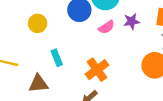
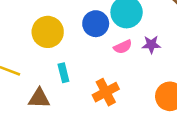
yellow circle: (38, 23) -> (48, 32), size x1.5

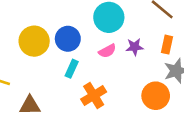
blue circle: (96, 24) -> (68, 39), moved
cyan rectangle: (63, 73) -> (72, 69), moved, turned 42

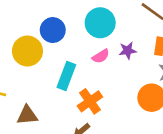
blue circle: (68, 39) -> (53, 30), moved
cyan rectangle: (72, 69) -> (66, 76), size x1.5

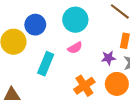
purple star: (128, 51) -> (108, 58), moved
orange cross: (90, 101) -> (84, 86), moved

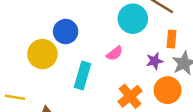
cyan circle: (75, 20) -> (133, 19), moved

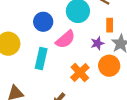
blue circle: (66, 32) -> (43, 22), moved
pink semicircle: (115, 53) -> (65, 39), size x1.5

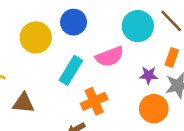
blue circle: (43, 22) -> (74, 22), moved
orange cross: (80, 72) -> (94, 101), moved

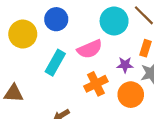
orange cross: (94, 101) -> (96, 84), moved

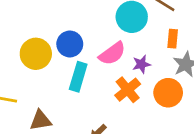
blue circle: (56, 19) -> (70, 44), moved
purple star: (125, 65) -> (141, 64), moved

